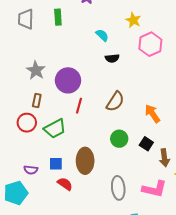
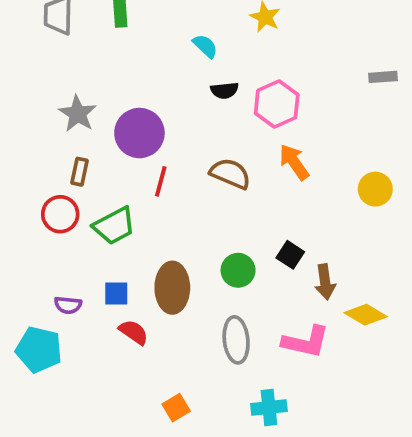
pink hexagon: (150, 44) -> (277, 104), moved
brown semicircle: (115, 102) -> (230, 174), turned -100
orange arrow: (152, 114) -> (294, 162), moved
green circle: (119, 139) -> (238, 270), moved
cyan pentagon: (16, 193) -> (39, 350), turned 30

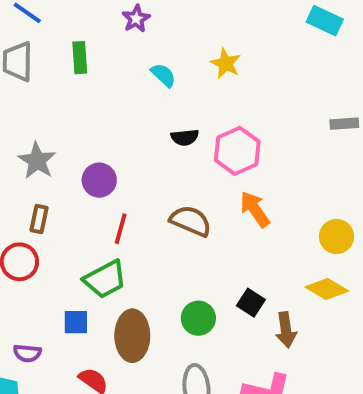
cyan semicircle: (205, 46) -> (163, 75), moved
purple circle: (139, 133) -> (99, 180), size x0.7
green trapezoid: (114, 226) -> (105, 279), moved
blue square: (116, 293) -> (76, 322), moved
yellow diamond: (366, 315) -> (327, 289), moved

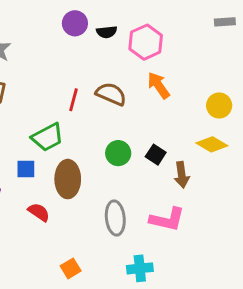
purple circle: (99, 180) -> (75, 23), moved
red line: (121, 229) -> (73, 100), moved
green circle: (198, 318) -> (118, 153), moved

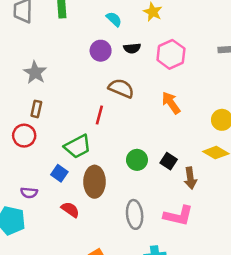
black semicircle: (107, 32) -> (132, 48), moved
pink hexagon: (146, 42) -> (171, 54), moved
brown semicircle: (111, 94) -> (121, 88), moved
blue square: (26, 169) -> (59, 173), turned 35

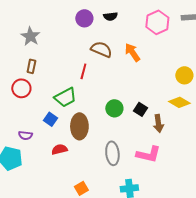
pink hexagon: (171, 54) -> (157, 22), moved
orange arrow: (171, 103) -> (132, 52), moved
red semicircle: (70, 210) -> (59, 149), turned -49

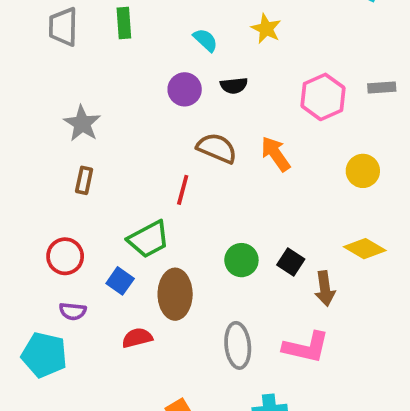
yellow circle: (184, 75) -> (363, 171), moved
red circle: (21, 88) -> (65, 256), moved

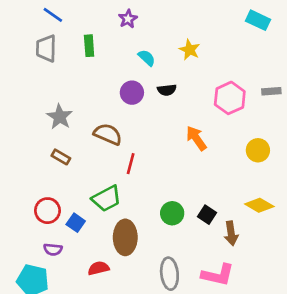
brown semicircle: (217, 148) -> (108, 134), moved
brown rectangle: (84, 180) -> (61, 157), turned -72
blue square: (120, 281) -> (76, 223), moved

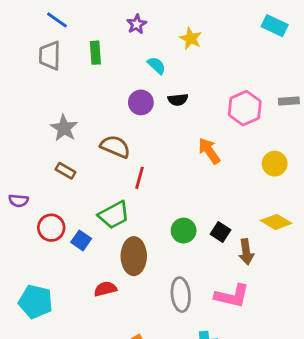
yellow star: (190, 50) -> (191, 38), moved
purple semicircle: (53, 249) -> (19, 201), moved

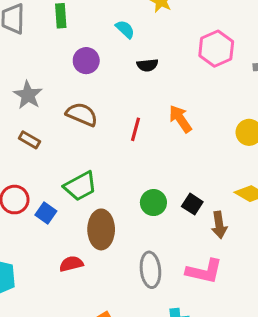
purple circle: (141, 102) -> (86, 61), moved
pink hexagon: (245, 108) -> (216, 49), moved
red line: (139, 178) -> (135, 129), moved

